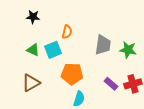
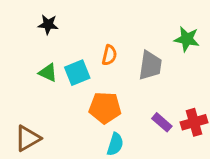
orange semicircle: (67, 32) -> (109, 55), moved
green star: (128, 50) -> (187, 39), moved
brown triangle: (31, 83) -> (28, 138), moved

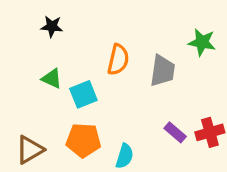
orange semicircle: (109, 55) -> (118, 60), size x1.4
cyan square: (77, 73) -> (83, 94), moved
orange pentagon: (105, 108) -> (83, 140), moved

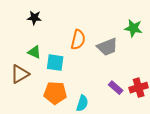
gray trapezoid: (162, 71) -> (107, 47), turned 60
cyan square: (83, 94) -> (55, 63), turned 30
brown triangle: (30, 150) -> (20, 74), moved

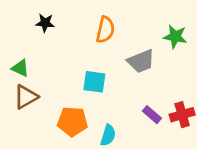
orange semicircle: (78, 40) -> (105, 30), moved
green triangle: (34, 52) -> (20, 68), moved
cyan square: (55, 63) -> (94, 82), moved

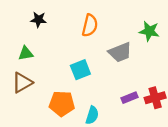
green triangle: (20, 68) -> (26, 53), moved, turned -35
cyan square: (94, 82) -> (80, 70), turned -30
purple rectangle: (152, 115) -> (129, 98), turned -63

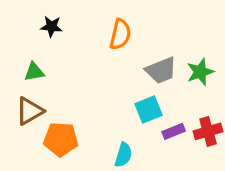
green star: (149, 31) -> (200, 72), moved, turned -30
cyan square: (80, 70) -> (148, 109), moved
orange pentagon: (62, 104) -> (61, 139), moved

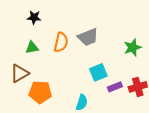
orange semicircle: (120, 34) -> (61, 42), moved
gray trapezoid: (161, 70) -> (88, 37), moved
green triangle: (34, 72) -> (32, 47), moved

